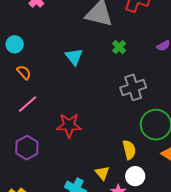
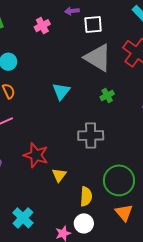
gray cross: (133, 87) -> (91, 135), moved
yellow triangle: (102, 173) -> (59, 175), moved

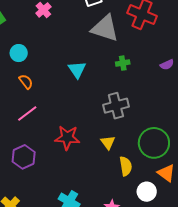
green cross: (107, 96) -> (123, 63), turned 32
yellow triangle: (59, 175) -> (108, 142), moved
white circle: (84, 223) -> (147, 192), moved

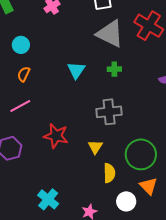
green cross: (123, 63) -> (114, 69), moved
orange semicircle: (26, 82) -> (24, 74), turned -126

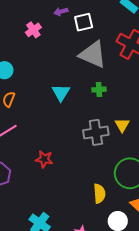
red star: (56, 136) -> (44, 159), size x0.7
yellow triangle: (95, 147) -> (122, 125), moved

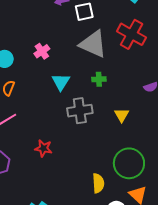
pink cross: (33, 30) -> (42, 51), moved
gray cross: (96, 132) -> (80, 111), moved

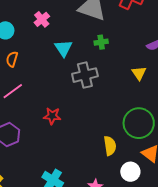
yellow triangle: (122, 115) -> (139, 73), moved

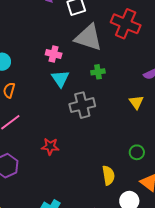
pink cross: (42, 19) -> (54, 54), moved, turned -35
green circle: (139, 123) -> (137, 152), size x0.5

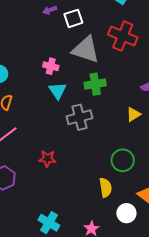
green cross: (98, 72) -> (95, 84), size x1.5
yellow triangle: (136, 102) -> (133, 114), turned 35
green circle: (137, 152) -> (123, 160), moved, size x1.5

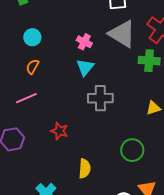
green cross: (95, 84) -> (149, 61), moved
yellow semicircle: (106, 188) -> (85, 169), moved

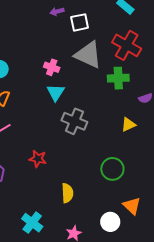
gray cross: (100, 98) -> (74, 121), turned 30

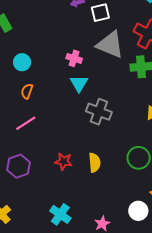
red star: (38, 159) -> (64, 161), moved
yellow semicircle: (67, 193) -> (95, 163), moved

